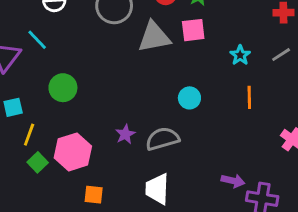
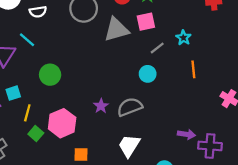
gray line: (281, 55) -> (157, 48), moved
white trapezoid: (157, 189) -> (129, 146), turned 35

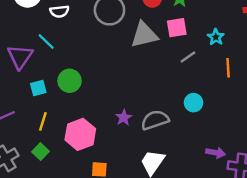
cyan star: (183, 38) -> (216, 37), moved
orange line: (193, 69) -> (228, 68), moved
cyan circle: (148, 74) -> (194, 103), moved
cyan square: (13, 93) -> (38, 88), moved
green square: (36, 133) -> (41, 152), moved

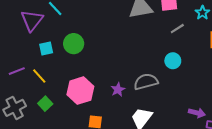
cyan circle: (194, 103) -> (173, 61), moved
purple star: (124, 118) -> (118, 90), moved
yellow line: (43, 121) -> (39, 76), moved, turned -63

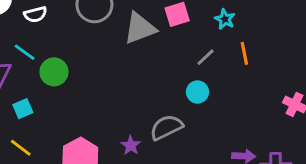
gray line: (177, 29) -> (205, 57), moved
green circle: (74, 44) -> (54, 72), moved

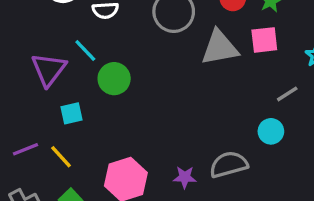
purple star: (131, 145) -> (185, 177), turned 30

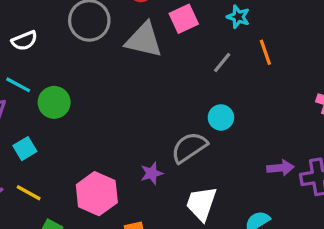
gray triangle: (220, 48) -> (144, 40), turned 42
cyan circle: (271, 131) -> (221, 117), moved

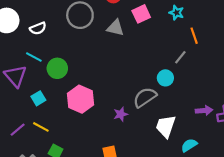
gray triangle: (144, 40) -> (115, 28), size x0.7
gray line: (222, 62) -> (180, 57), moved
pink hexagon: (97, 194) -> (81, 99), moved
white trapezoid: (201, 204) -> (166, 126), moved

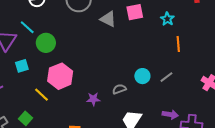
gray line: (180, 57) -> (166, 77), moved
gray semicircle: (145, 97) -> (119, 89), size x0.6
yellow line: (41, 127) -> (42, 95), moved

